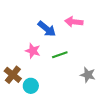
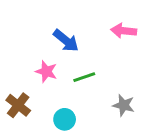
pink arrow: (74, 22) -> (124, 31), moved
cyan circle: (31, 86) -> (65, 119), moved

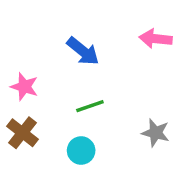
pink star: (46, 72) -> (24, 87), moved
green line: (84, 77) -> (90, 106), moved

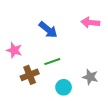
brown cross: (23, 133) -> (30, 75), moved, turned 30
cyan circle: (81, 151) -> (64, 87), moved

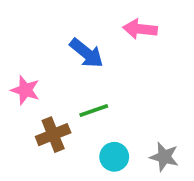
pink arrow: (90, 23) -> (140, 29), moved
gray star: (90, 77) -> (164, 157), moved

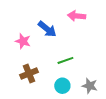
pink star: (25, 90) -> (23, 41), moved
green line: (94, 110) -> (65, 60), moved

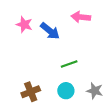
pink star: (23, 41) -> (24, 25), moved
brown cross: (29, 74) -> (31, 92), moved

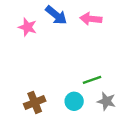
blue arrow: (50, 31) -> (56, 15), moved
green line: (69, 64) -> (92, 80), moved

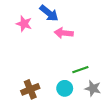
pink arrow: (91, 19) -> (64, 33), moved

